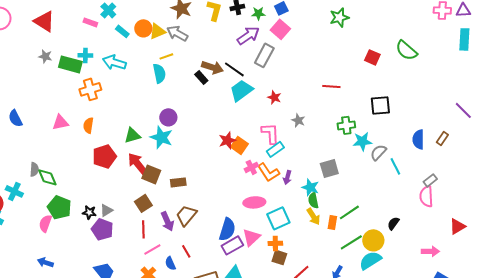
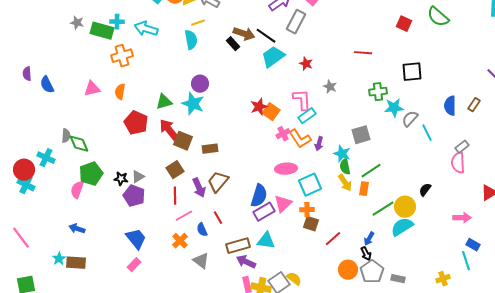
red pentagon: (104, 156) -> (136, 123), turned -30
green pentagon: (59, 207) -> (91, 174), turned 30
green line: (349, 212) -> (371, 171), moved

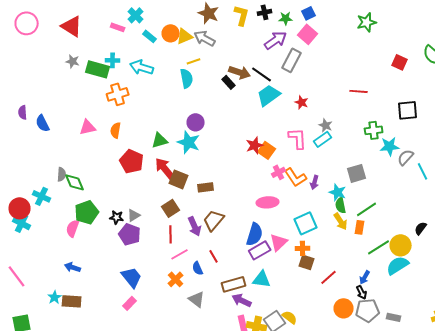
cyan rectangle: (307, 116) -> (323, 139), moved
pink ellipse: (286, 169) -> (268, 202), moved
gray pentagon: (372, 272) -> (368, 310), turned 30

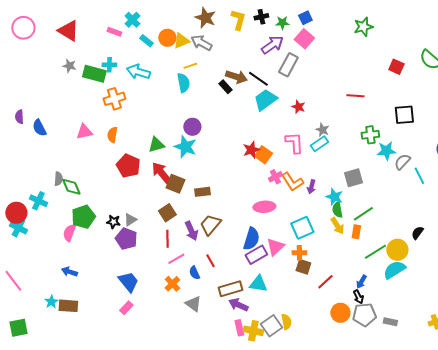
yellow semicircle: (290, 317) -> (286, 322), turned 42

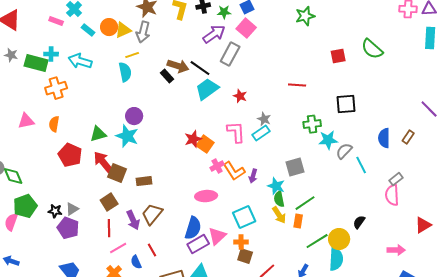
gray arrow: (201, 43) -> (143, 32), turned -105
red square: (396, 67) -> (338, 56), turned -35
cyan semicircle: (394, 270) -> (336, 259), turned 125

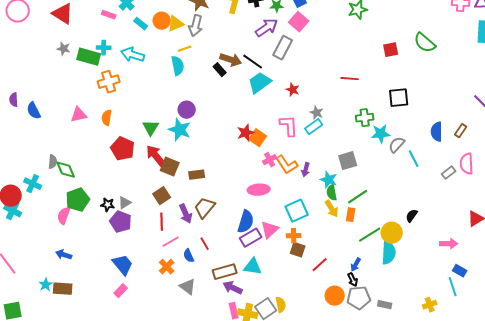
green triangle: (98, 134) -> (151, 128), turned -42
pink semicircle: (392, 195) -> (467, 164), moved

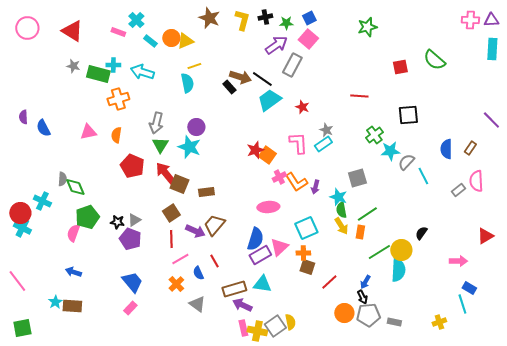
gray arrow: (196, 26) -> (156, 123), moved
green cross: (365, 118) -> (374, 135), turned -30
purple arrow: (186, 214) -> (195, 231), turned -42

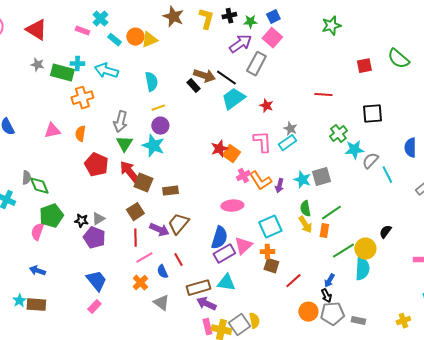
yellow line: (194, 66) -> (158, 108), moved
cyan star: (338, 197) -> (302, 180), moved

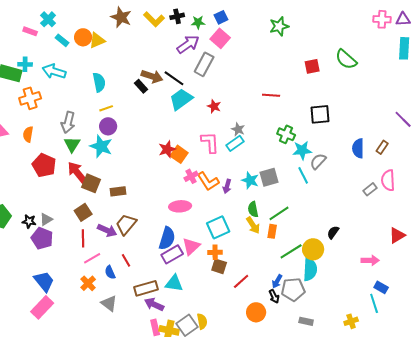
yellow L-shape: (206, 19) -> (154, 19), turned 120
green cross: (338, 134) -> (286, 134), turned -30
cyan line: (387, 175) -> (303, 175), moved
pink rectangle: (94, 307) -> (42, 307), size x1.6
gray pentagon: (332, 314) -> (293, 289), moved

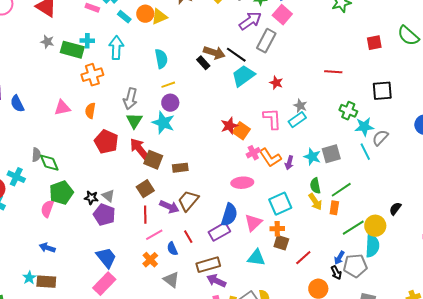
cyan arrow: (54, 71) -> (116, 48), turned 75
gray triangle: (46, 219) -> (108, 196), turned -48
purple rectangle: (172, 254) -> (219, 232), moved
cyan triangle: (174, 283) -> (256, 258), moved

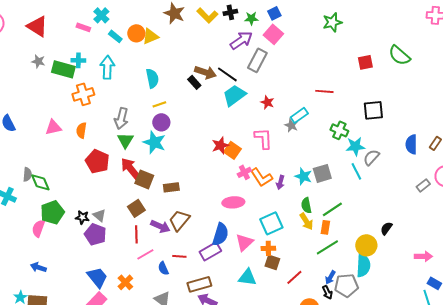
cyan rectangle: (297, 120) -> (299, 115), moved
green line: (353, 228) -> (327, 247), moved
red line: (188, 237) -> (179, 256), turned -56
orange cross: (150, 260) -> (125, 282), moved

